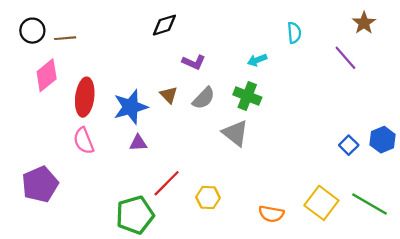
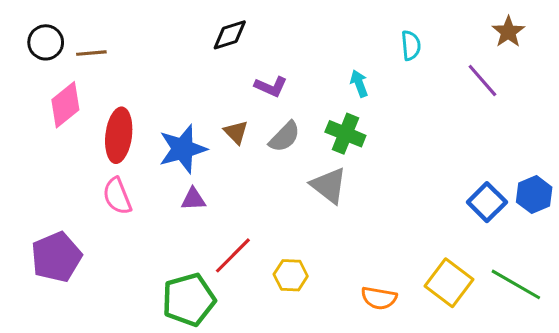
cyan arrow: (257, 60) -> (359, 84), turned 90
blue square: (349, 145) -> (487, 202), size x1.4

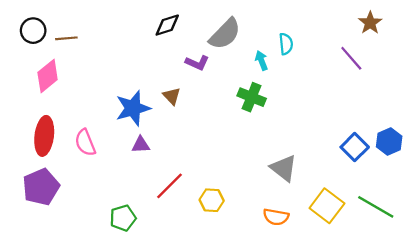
cyan semicircle: (411, 45) -> (286, 44), moved
red ellipse: (119, 135) -> (44, 136), moved
gray semicircle: (285, 137) -> (225, 34), moved, size x1.4
gray triangle: (329, 185) -> (284, 168), moved
green pentagon: (189, 300) -> (123, 218), moved, size x0.7

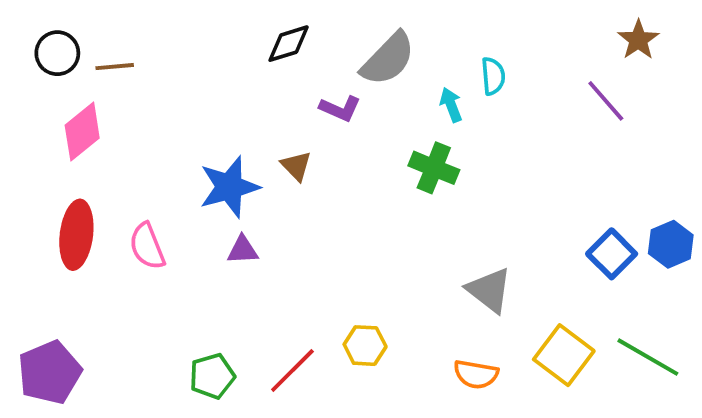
red line: (170, 186) -> (292, 370), moved
purple pentagon: (41, 187) -> (50, 372), moved

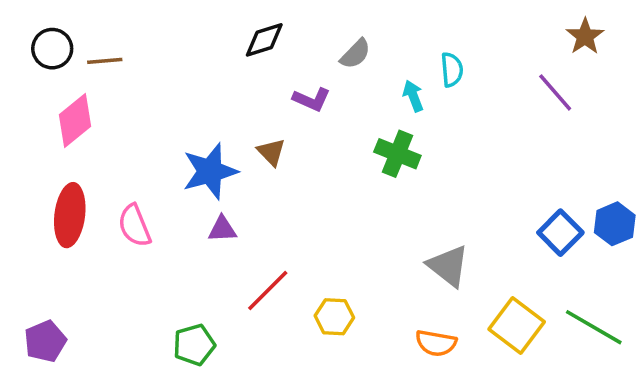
gray semicircle: (388, 59) -> (355, 54), size x0.6
red line: (292, 370) -> (268, 290), moved
purple pentagon: (50, 372) -> (45, 341), size x0.7

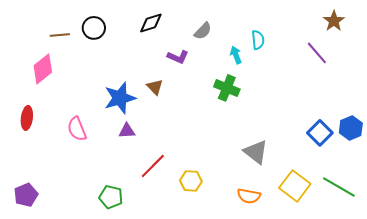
black circle: (52, 49) -> (94, 28), moved
red ellipse: (70, 215) -> (27, 118), moved, size x0.7
green pentagon: (194, 345) -> (111, 197), turned 30

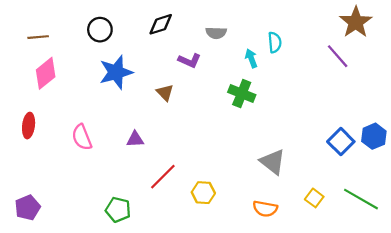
brown star: (334, 21) -> (356, 22), size x1.4
gray semicircle: (203, 31) -> (216, 33), turned 48
brown line: (60, 35) -> (38, 37), moved
blue star: (120, 98) -> (116, 72), moved
yellow square: (295, 186) -> (314, 198), size x0.6

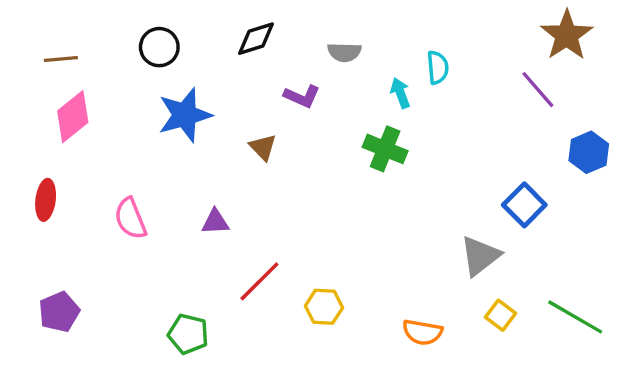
blue hexagon: (374, 136) -> (589, 152), moved
blue square: (341, 142) -> (524, 205), moved
gray triangle: (273, 162) -> (480, 256), moved, turned 44
purple pentagon: (27, 208) -> (59, 312), moved

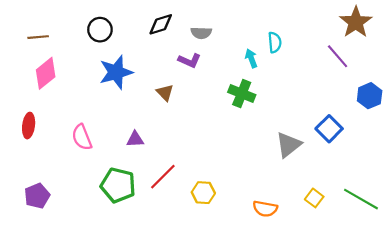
gray semicircle: (344, 52) -> (201, 33), moved
gray triangle: (480, 256) -> (289, 145), moved
green pentagon: (188, 334) -> (118, 185), moved, size x1.4

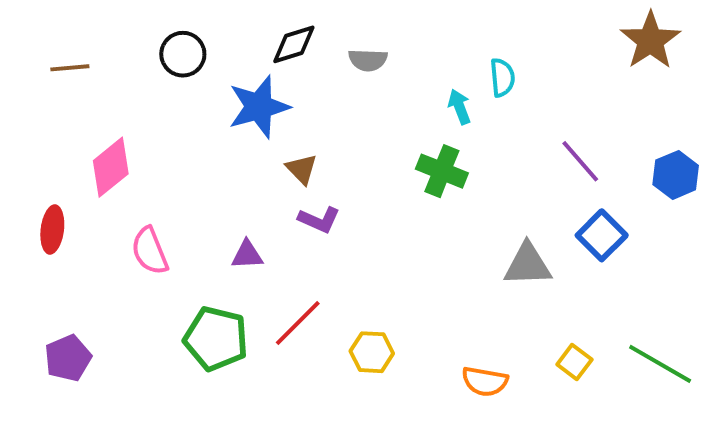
purple line: (338, 56) -> (580, 161), moved
purple L-shape: (189, 61) -> (319, 220), moved
blue star: (116, 72) -> (259, 107), moved
pink diamond: (46, 73) -> (111, 167), moved
gray triangle: (289, 145) -> (528, 265), turned 36

